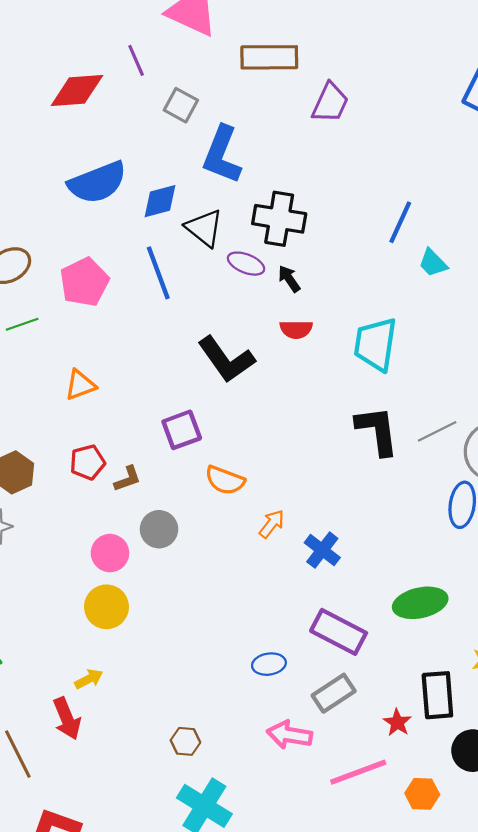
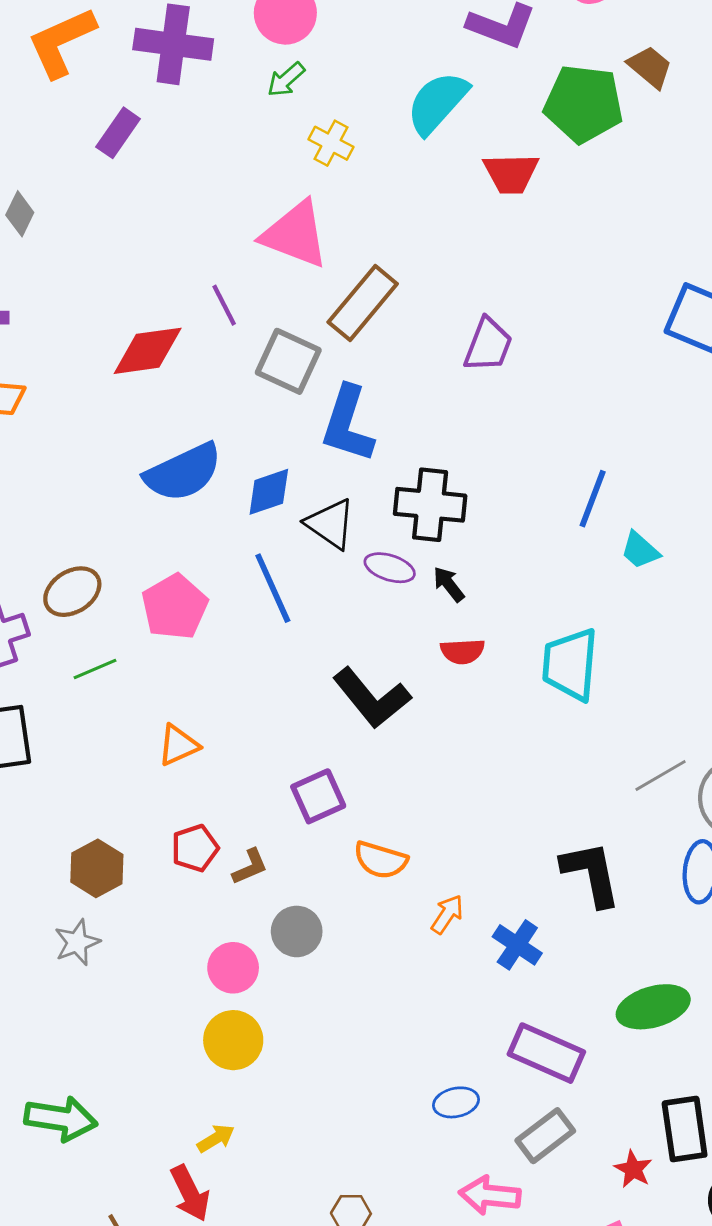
brown rectangle: (269, 57) -> (363, 303), moved, turned -46
gray square: (181, 105) -> (288, 361), size x1.4
black L-shape: (377, 431) -> (591, 874), moved

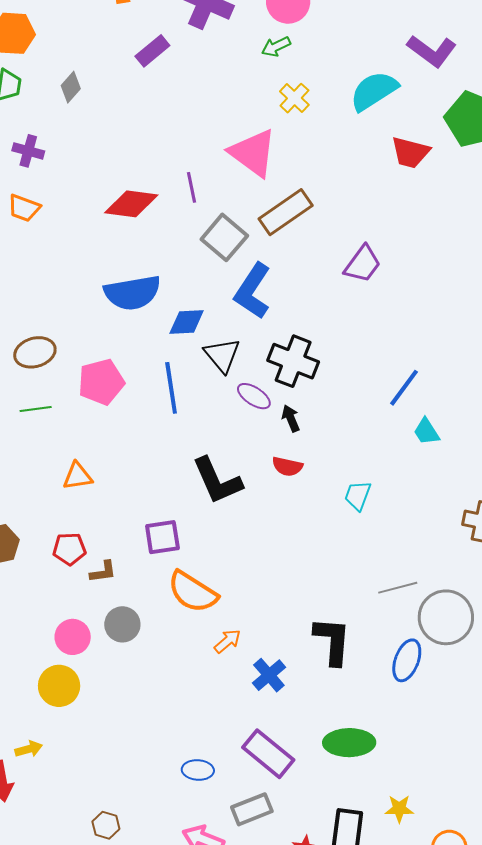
cyan trapezoid: (570, 664) -> (358, 495), size x0.6
orange semicircle: (381, 860) -> (193, 592), size x1.4

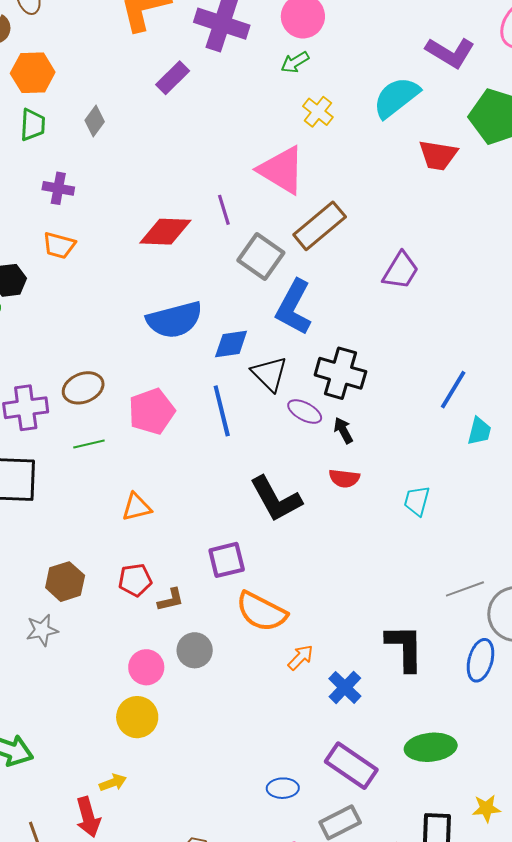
cyan trapezoid: (426, 432) -> (479, 431), turned -128

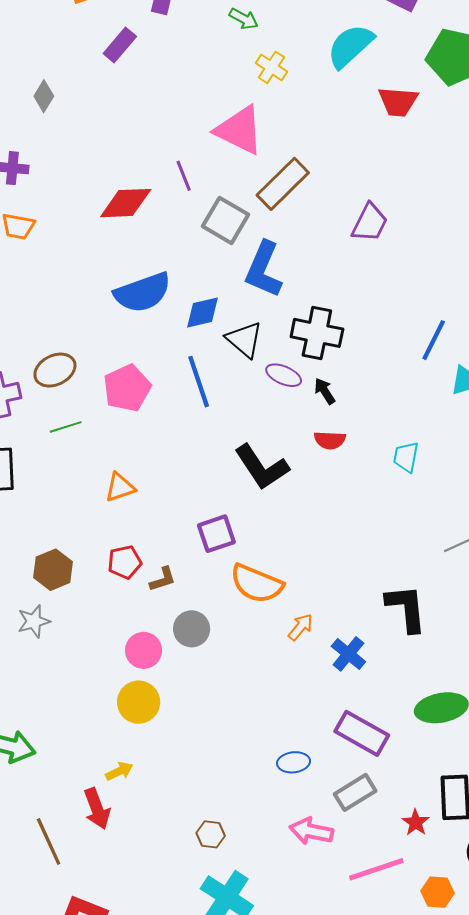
green arrow: (295, 62) -> (244, 19), turned -116

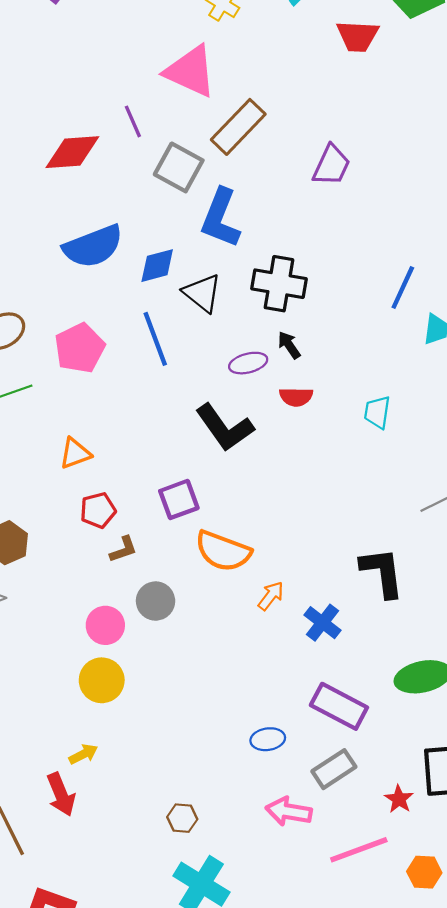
purple ellipse: (284, 375) -> (248, 363), moved, turned -36
red pentagon: (125, 562) -> (98, 510), moved

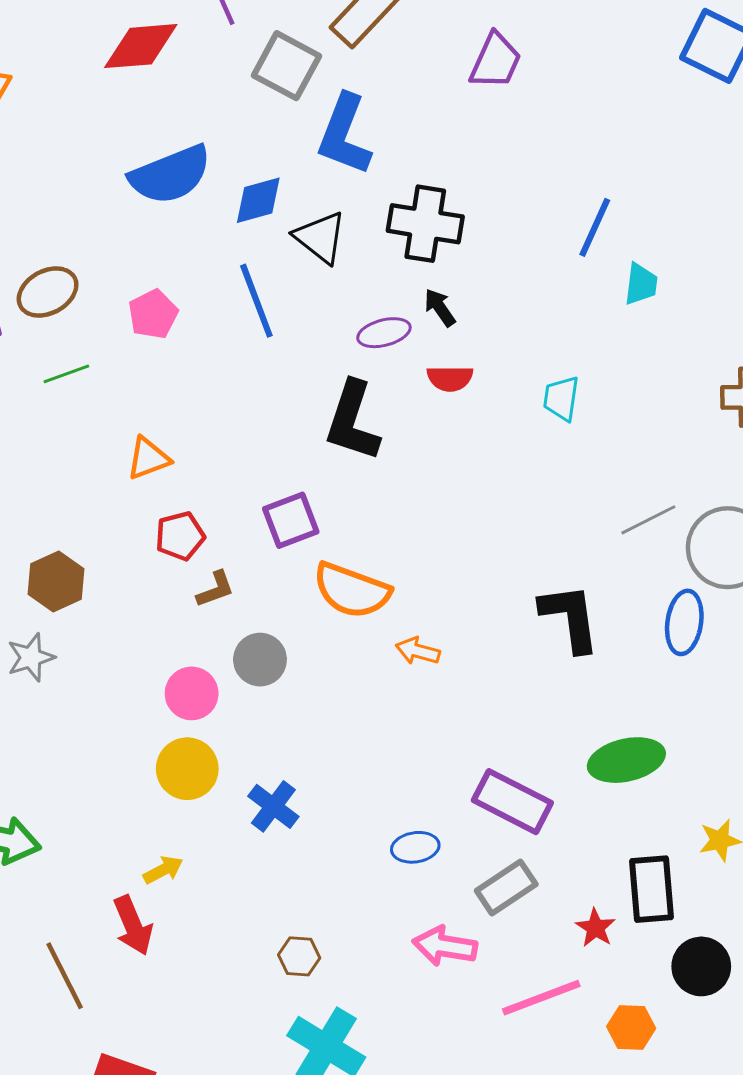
pink pentagon: (80, 348) -> (153, 314), size x0.7
black L-shape: (225, 427) -> (353, 421), turned 54
orange arrow: (271, 596) -> (418, 651), turned -112
blue cross: (322, 623) -> (273, 806), moved

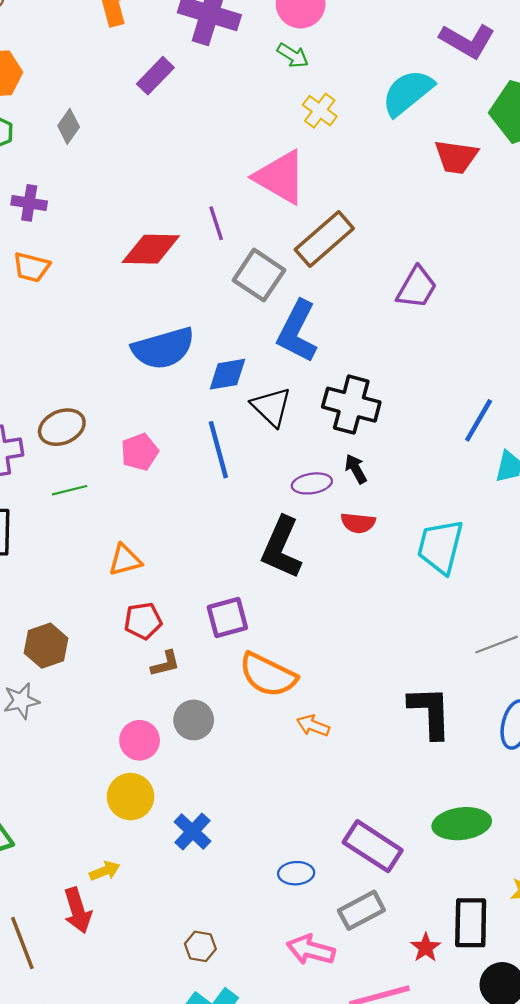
cyan trapezoid: (561, 398) -> (440, 547), size x1.6

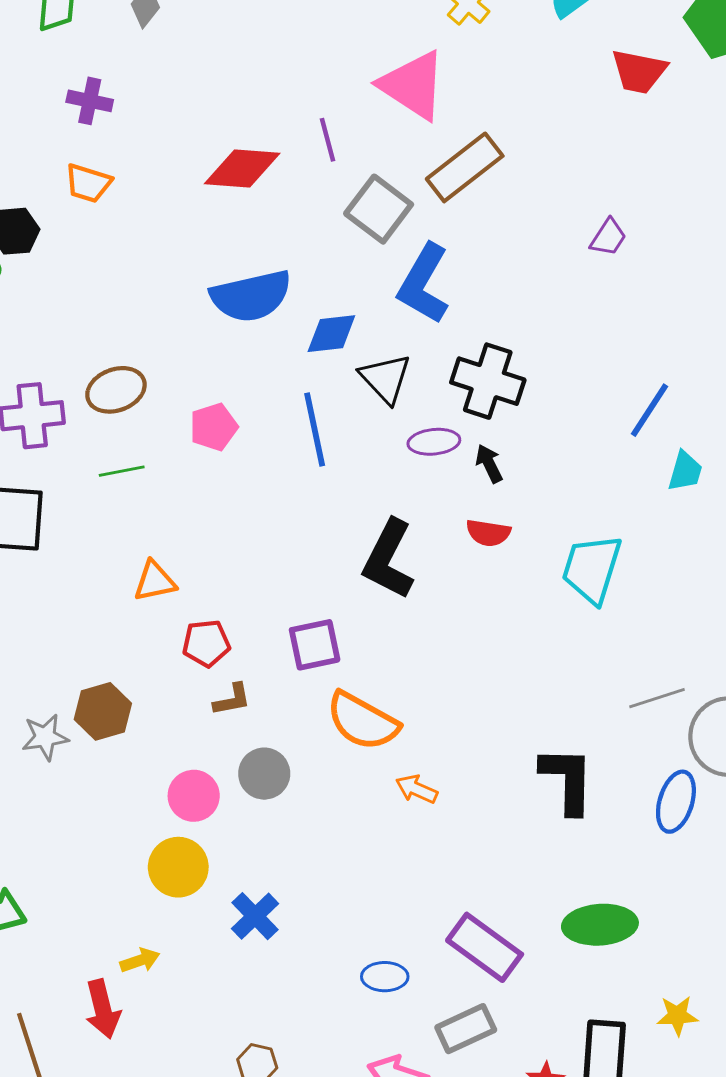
purple trapezoid: (417, 287) -> (608, 237), moved, size x0.7
purple ellipse: (312, 483) -> (434, 442), moved
orange triangle: (125, 560) -> (155, 581), moved
brown hexagon: (46, 646) -> (103, 711), moved

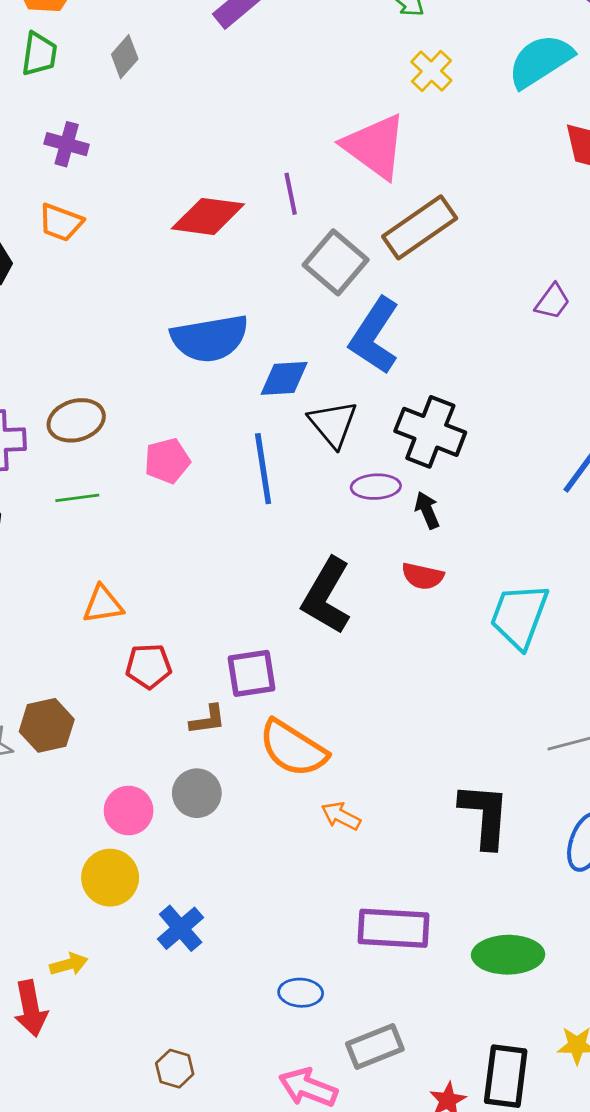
brown L-shape: (232, 700) -> (208, 720), moved
purple rectangle: (485, 947) -> (393, 928), moved, turned -36

